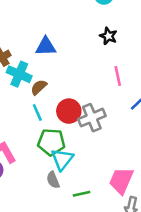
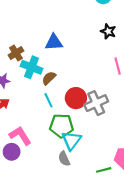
green line: (81, 194) -> (104, 170), moved

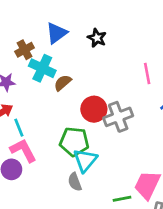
black star: (108, 31) -> (97, 38), moved
blue triangle: (54, 42) -> (57, 33), moved, turned -36
cyan line: (48, 100) -> (19, 128), moved

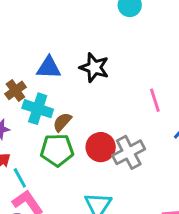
blue triangle: (57, 33) -> (49, 68), turned 45
black star: (97, 38) -> (94, 68), size x1.4
green pentagon: (74, 142) -> (57, 150), moved

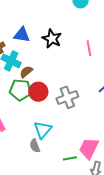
pink line: (155, 100) -> (89, 48), moved
red circle: (101, 147) -> (38, 92), moved

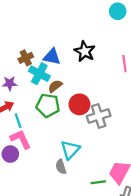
blue triangle: (22, 35) -> (52, 57), moved
red circle: (38, 92) -> (79, 104), moved

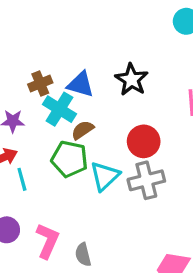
red circle: (79, 104) -> (144, 141), moved
pink L-shape: (21, 139) -> (48, 241), moved, turned 45
cyan triangle: (70, 150) -> (105, 176), moved

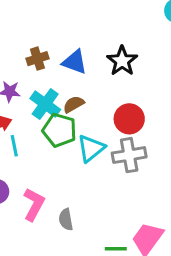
cyan cross: (59, 109) -> (45, 104), moved

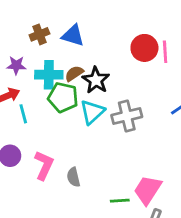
black star: (122, 61) -> (96, 80), moved
cyan cross: (45, 104) -> (49, 75), turned -32
red circle: (129, 119) -> (144, 48), moved

